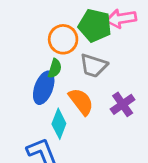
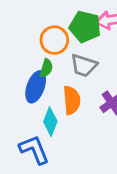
orange semicircle: (81, 102) -> (72, 100), turned 32

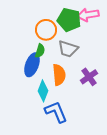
blue L-shape: (34, 150) -> (56, 112), moved

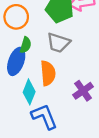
orange circle: (46, 30) -> (16, 17), moved
purple cross: (89, 77) -> (83, 91), moved

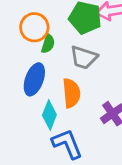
green semicircle: (26, 45) -> (48, 44), moved

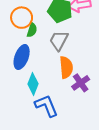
gray trapezoid: (84, 57) -> (59, 40), turned 100
orange semicircle: (71, 93) -> (66, 67), moved

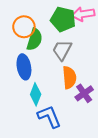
green semicircle: (32, 30) -> (35, 39), size x1.5
blue ellipse: (22, 57) -> (24, 67), turned -30

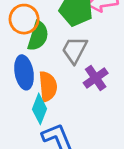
orange semicircle: (69, 77) -> (48, 86), moved
purple cross: (84, 93) -> (96, 78), moved

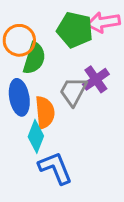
gray trapezoid: (75, 50) -> (73, 91), moved
purple cross: (96, 78) -> (96, 79), moved

